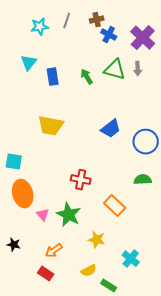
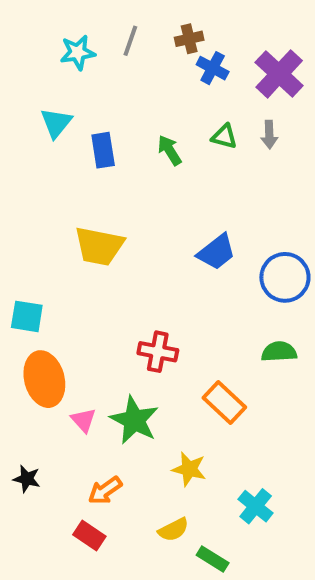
green triangle: (115, 70) -> (224, 137), size x0.6

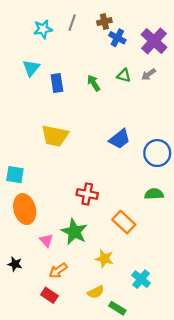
gray arrow: (269, 135) -> (149, 74), turned 56
pink triangle: (83, 420) -> (46, 240), moved

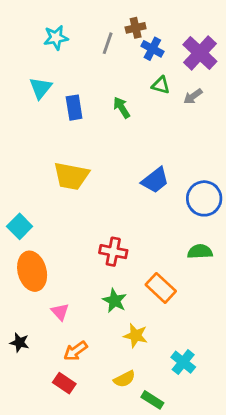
gray line: (72, 23) -> (108, 43), moved
green triangle: (124, 75) -> (161, 85), moved
cyan square: (15, 175) -> (20, 226), turned 36
green star: (74, 232) -> (115, 301), moved, size x0.7

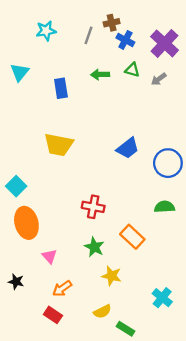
cyan triangle: (40, 88) -> (20, 72), moved
green arrow: (122, 108) -> (100, 74), moved, turned -60
cyan cross: (183, 362) -> (162, 298), moved

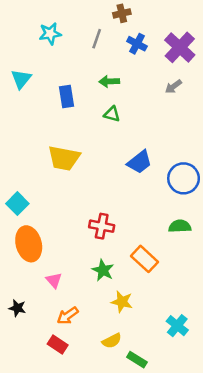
brown cross: (112, 23) -> (122, 13), moved
green triangle: (132, 70) -> (112, 114), moved

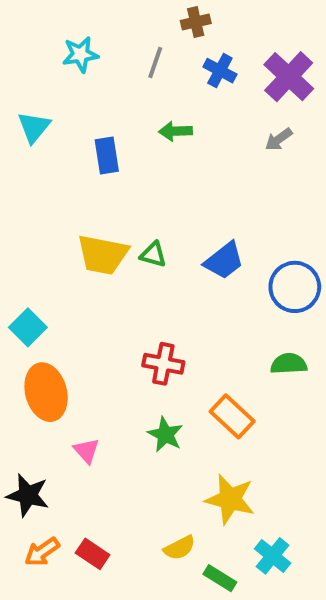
green triangle: (112, 114) -> (153, 255), moved
yellow star: (122, 302) -> (230, 499), moved, size x1.4
black star: (17, 308) -> (28, 495), size x1.5
orange arrow: (68, 316) -> (42, 552), moved
cyan cross: (177, 326) -> (273, 556), moved

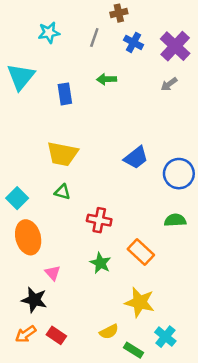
cyan triangle: (34, 127) -> (21, 77), size x1.4
green triangle: (153, 255) -> (62, 192), moved
black star: (28, 495) -> (34, 300), moved

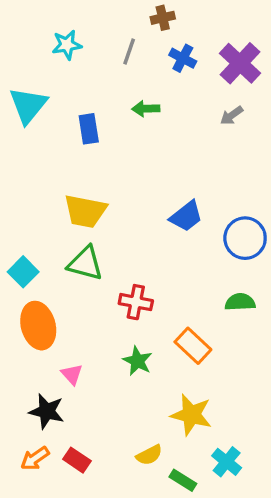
green triangle: (62, 192) -> (85, 263), size x1.6

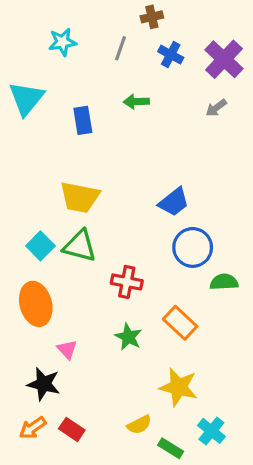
blue circle: (245, 238) -> (193, 247), moved
cyan square: (23, 272) -> (40, 246), moved

